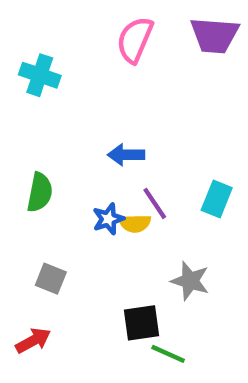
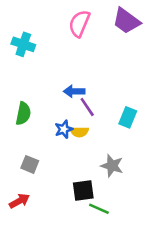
purple trapezoid: (214, 35) -> (126, 21), turned 32
purple line: (155, 203) -> (87, 107), moved

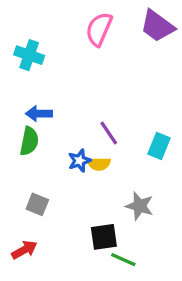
blue arrow: (74, 91) -> (39, 114), moved

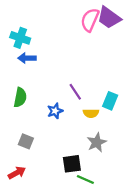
pink semicircle: (99, 29) -> (90, 20), moved
blue arrow: (39, 114) -> (27, 58), moved
yellow semicircle: (99, 164) -> (91, 113), moved
gray star: (140, 206) -> (97, 142), turned 30

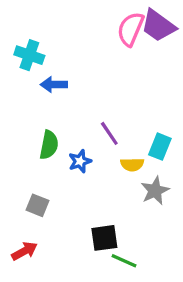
blue arrow: (27, 58) -> (54, 85), moved
green semicircle: (20, 97) -> (49, 145), moved
gray star: (97, 142) -> (155, 191), moved

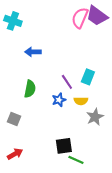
cyan cross: (29, 55) -> (13, 21), moved
cyan rectangle: (160, 147) -> (88, 77), moved
blue star: (80, 161) -> (59, 100), moved
gray square: (37, 205) -> (14, 119), moved

